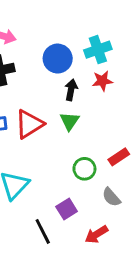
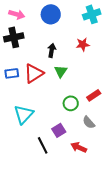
cyan cross: (98, 50) -> (92, 14), moved
blue circle: (58, 59) -> (51, 14), moved
black arrow: (71, 90) -> (52, 50), moved
red arrow: (96, 234) -> (79, 147), turned 56

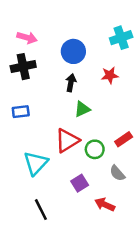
blue circle: (51, 14) -> (73, 51), moved
green triangle: (61, 71) -> (82, 109), turned 32
red triangle: (34, 73) -> (67, 141), moved
black line: (43, 145) -> (41, 210), moved

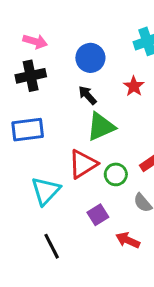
red star: (110, 75) -> (134, 86), turned -30
black arrow: (71, 83) -> (87, 95), turned -54
green triangle: (82, 109) -> (101, 127), size x1.5
blue rectangle: (21, 112) -> (28, 130), size x1.5

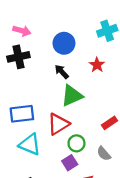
blue rectangle: (28, 130) -> (22, 114), moved
green circle: (116, 174) -> (76, 143), moved
cyan triangle: (46, 191) -> (30, 144), turned -50

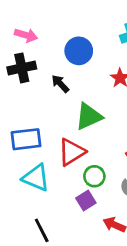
black arrow: (62, 72) -> (60, 84), moved

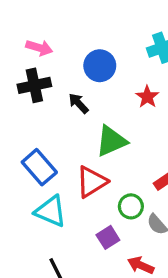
blue rectangle: (26, 139) -> (39, 167), turned 56
green circle: (94, 176) -> (131, 206), moved

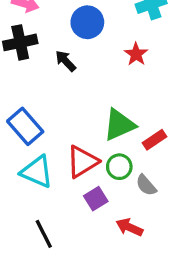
green triangle: (111, 141) -> (119, 125), moved
red triangle: (92, 182) -> (82, 162), moved

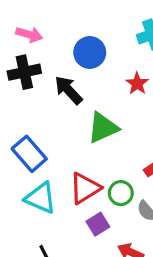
black arrow: (66, 61) -> (68, 90), size x1.4
green triangle: (119, 125) -> (103, 128), moved

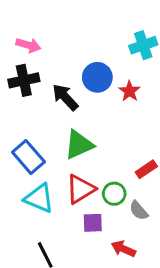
blue circle: (90, 52) -> (97, 77), moved
green triangle: (103, 128) -> (79, 145), moved
purple square: (98, 224) -> (93, 223), turned 30

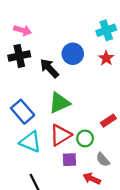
red star: (129, 91) -> (106, 58), moved
gray semicircle: (139, 211) -> (103, 160), moved

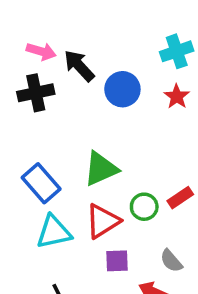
black arrow: (49, 68) -> (79, 66), moved
green circle: (85, 138) -> (144, 207), moved
cyan triangle: (30, 142) -> (54, 232), turned -35

